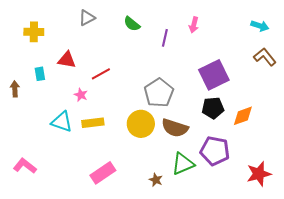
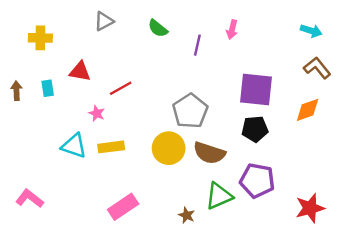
purple square: (214, 75) -> (256, 89), turned 32
brown arrow: (15, 89) -> (16, 91), moved
orange diamond: (243, 116) -> (308, 110), moved

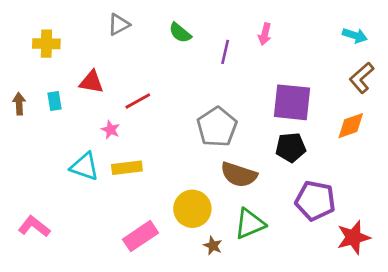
brown L-shape: (317, 68) -> (362, 78), turned -92
yellow circle: (169, 148) -> (192, 209), moved
purple pentagon: (257, 181) -> (315, 201), moved

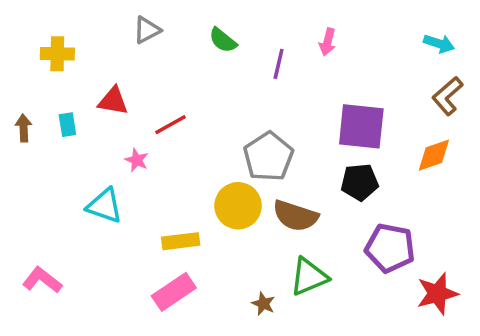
yellow rectangle: (127, 168) -> (181, 241), moved
yellow circle: (192, 209) -> (238, 206), moved

